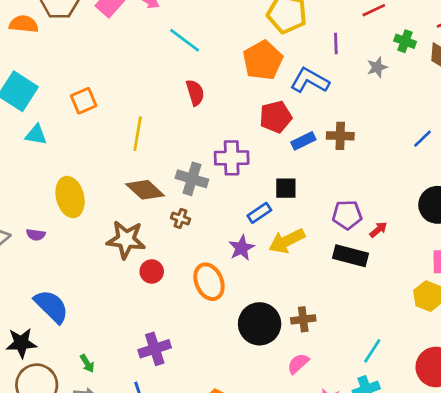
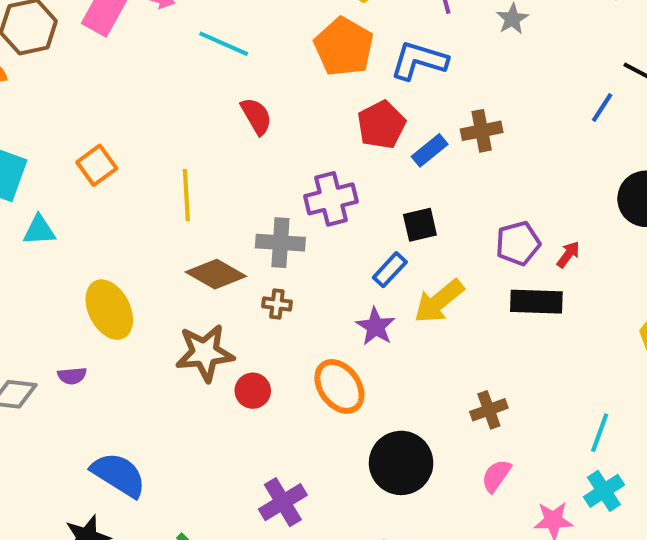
black circle: (260, 324) -> (401, 463), moved

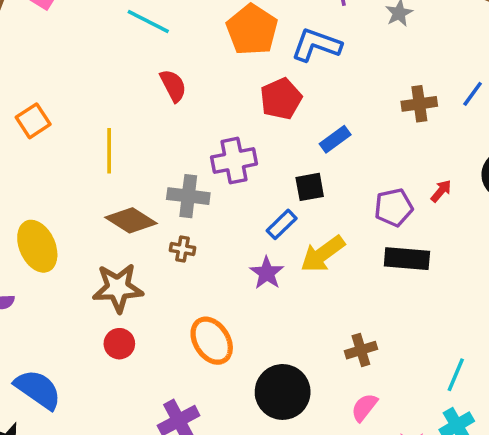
brown cross: (482, 131) -> (419, 104), moved
blue rectangle: (430, 150) -> (335, 139), moved
red arrow: (568, 254) -> (441, 191), moved
orange ellipse: (339, 386) -> (212, 341), moved
red circle: (253, 391) -> (119, 344), moved

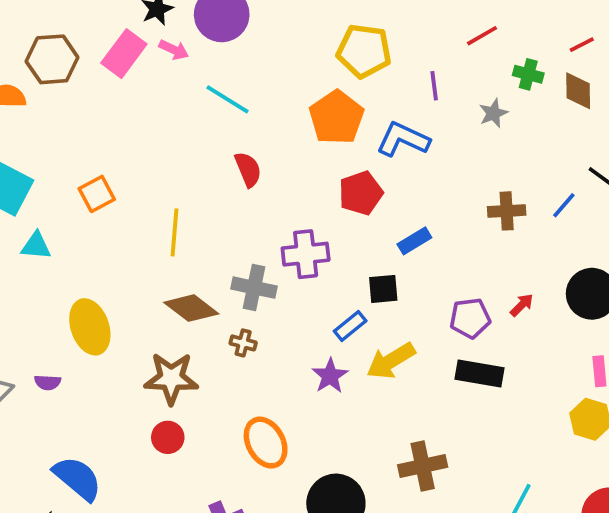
brown cross: (361, 350) -> (423, 466), size x1.4

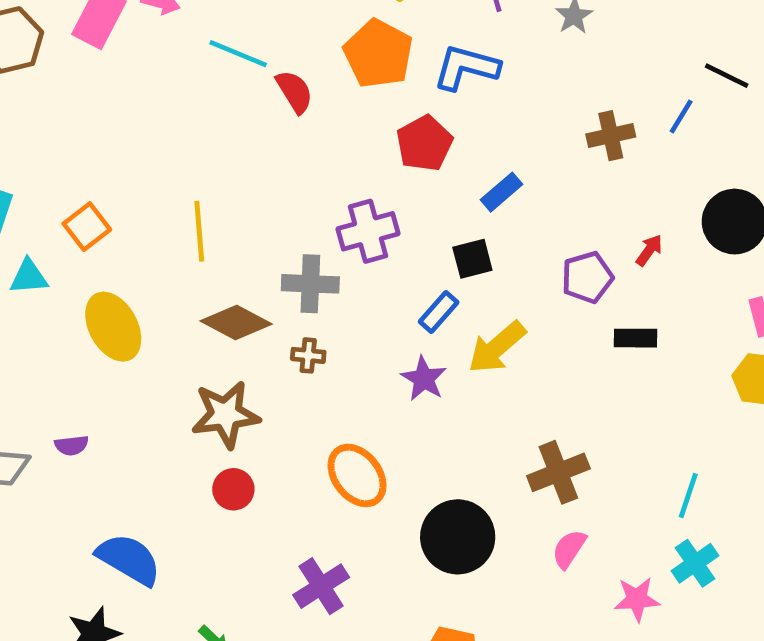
red semicircle: (248, 169) -> (294, 92), moved
orange square: (97, 194) -> (87, 227), moved
yellow ellipse: (90, 327) -> (113, 327), moved
black rectangle: (479, 374) -> (636, 338), moved, size x0.7

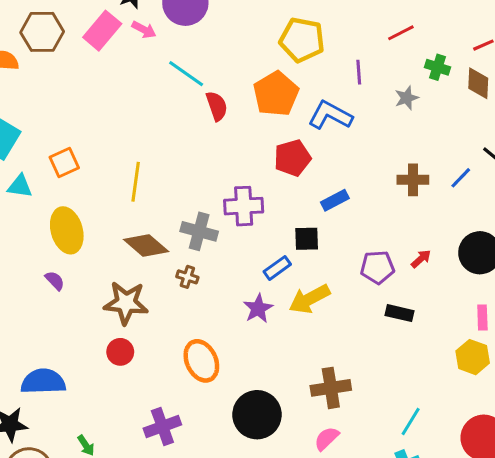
purple semicircle: (72, 445) -> (55, 281), moved, turned -140
blue semicircle: (129, 559) -> (43, 382), turned -45

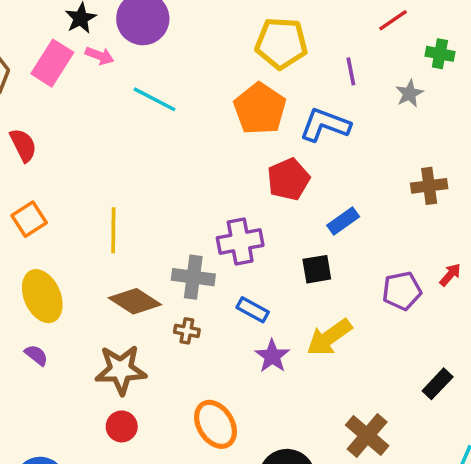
red semicircle: (217, 106) -> (23, 145), moved
blue rectangle: (277, 268) -> (253, 310), moved, turned 72
black rectangle: (400, 313) -> (438, 384), moved, turned -52
brown cross: (331, 388) -> (367, 435), turned -33

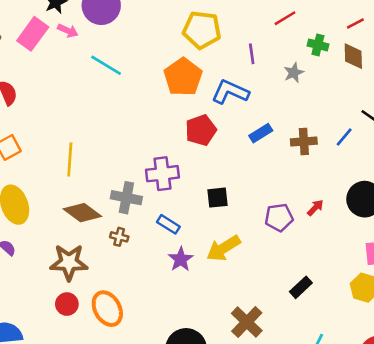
blue rectangle: (343, 221) -> (261, 133), moved
orange ellipse: (216, 424) -> (107, 309), moved

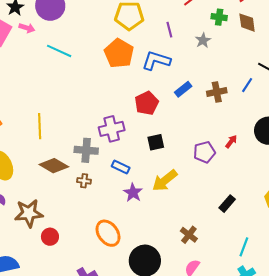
red pentagon: (201, 130) -> (147, 103), moved
brown star: (69, 262) -> (29, 213), moved
orange ellipse: (107, 309) -> (108, 233), moved
brown cross: (247, 322) -> (189, 235), size x0.7

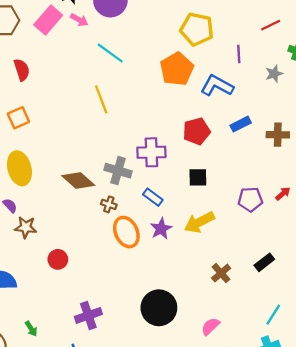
yellow line: (40, 126) -> (101, 99), moved, turned -30
brown star: (29, 213) -> (26, 227), moved, size x0.7
orange ellipse: (108, 233) -> (126, 232), moved
brown cross: (189, 235) -> (221, 273), moved

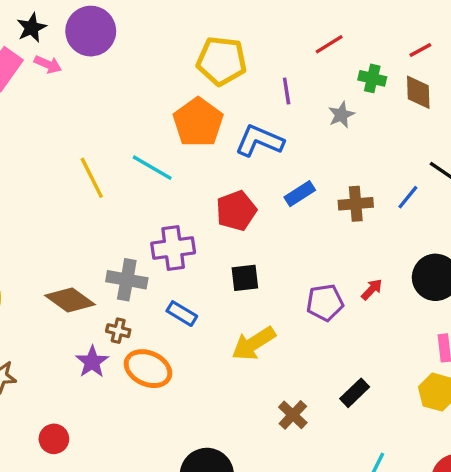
cyan line: (110, 53) -> (152, 168), moved
purple star: (161, 229) -> (92, 362), moved
orange ellipse: (126, 232) -> (148, 369), turned -36
red circle: (58, 259) -> (54, 439), moved

